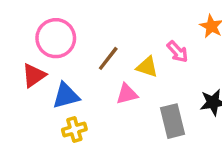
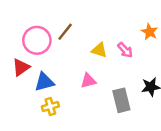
brown line: (108, 58) -> (65, 32), moved
yellow triangle: (147, 67) -> (99, 50), moved

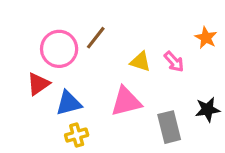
pink triangle: (88, 81) -> (126, 102), size x1.5

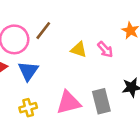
pink triangle: (126, 102) -> (69, 103), moved
blue triangle: (69, 103) -> (28, 71), moved, turned -40

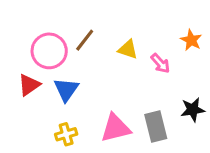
yellow triangle: (79, 49) -> (128, 49), moved

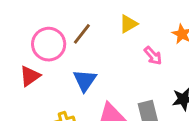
yellow triangle: (128, 49) -> (128, 24), moved, turned -48
blue triangle: (66, 90) -> (85, 80), moved

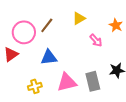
blue triangle: (85, 80) -> (49, 57), turned 48

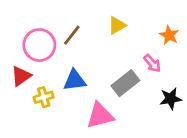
pink arrow: (96, 40) -> (152, 63), moved
gray rectangle: (93, 81) -> (125, 83), moved, turned 66
yellow cross: (35, 86) -> (44, 97), moved

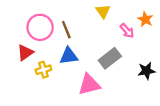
yellow triangle: (117, 25) -> (103, 11), turned -35
brown line: (72, 35) -> (66, 30), moved, turned -60
pink arrow: (152, 63) -> (127, 31), moved

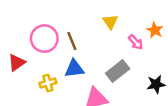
red triangle: (25, 53) -> (17, 63), moved

